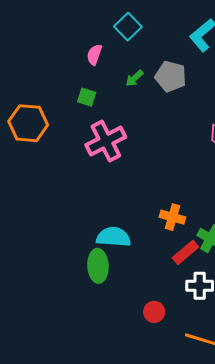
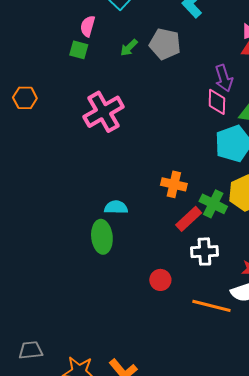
green square: (87, 97) -> (79, 50), moved
orange hexagon: (28, 123) -> (25, 98), size x0.6
cyan semicircle: (114, 237) -> (116, 207), size x0.7

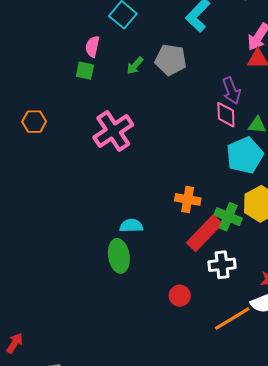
red rectangle: (189, 219) -> (204, 233), size x1.4
orange line: (211, 306) -> (232, 319), turned -42

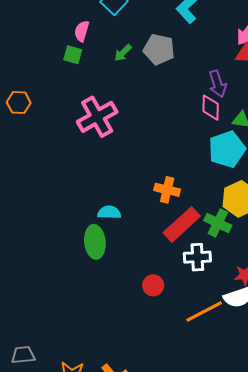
green cross: (228, 217) -> (218, 223), moved

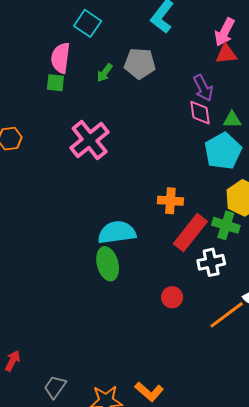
pink semicircle: (82, 31) -> (60, 58), size x1.4
cyan semicircle: (109, 212) -> (117, 232), size x1.6
gray trapezoid: (23, 355) -> (55, 387), turned -40

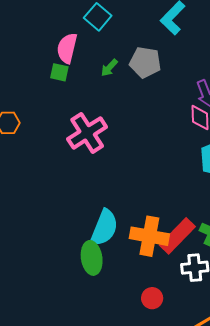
orange cross: (170, 201) -> (149, 236), moved, size x1.5
cyan semicircle: (117, 232) -> (104, 228), turned 114

